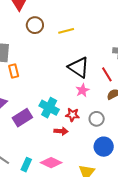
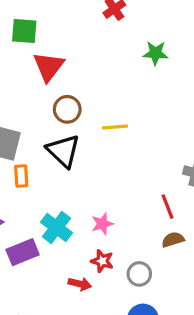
black triangle: (79, 67) -> (63, 151), moved
pink star: (82, 90) -> (102, 224), moved
cyan cross: (49, 108) -> (57, 228), moved

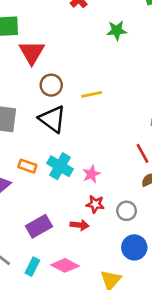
orange rectangle: (21, 176) -> (27, 166), moved, turned -60
cyan cross: (57, 228) -> (60, 166), moved
purple rectangle: (23, 252) -> (39, 226), moved

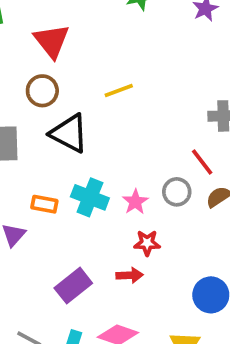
red triangle: (32, 52) -> (52, 41), moved
brown circle: (51, 85) -> (42, 91), moved
gray circle: (127, 211) -> (177, 192), moved

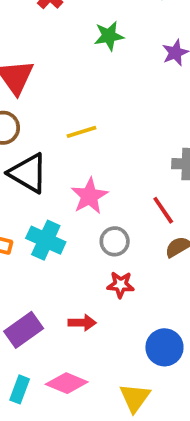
gray circle: (177, 192) -> (115, 241), moved
pink star: (135, 202) -> (89, 196), moved, size x1.4
red star: (147, 243) -> (121, 285), moved

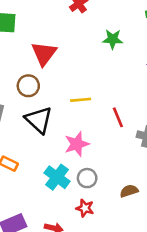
red line: (163, 210) -> (118, 117), moved
cyan cross: (46, 240) -> (57, 177), moved

